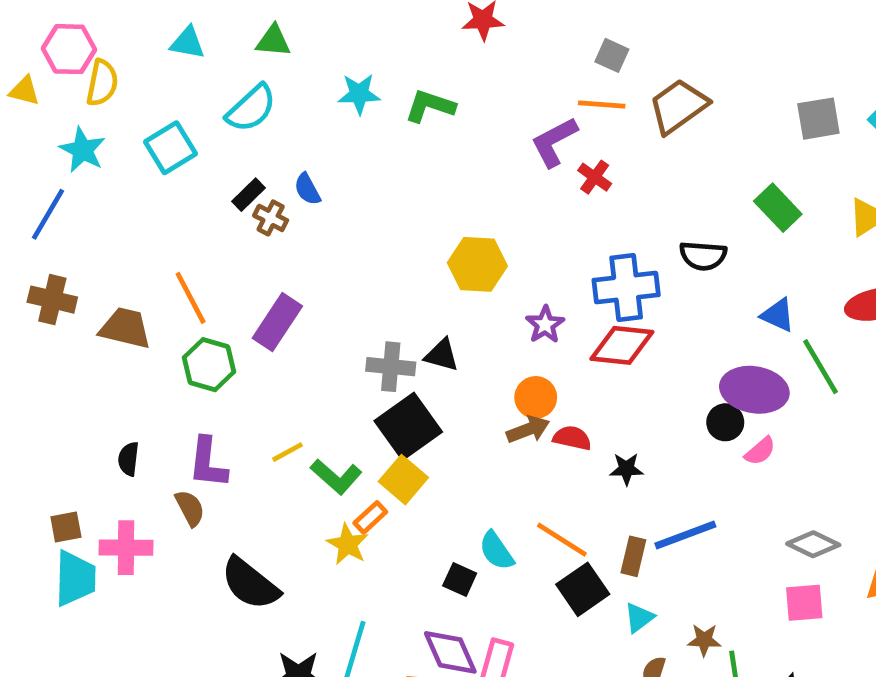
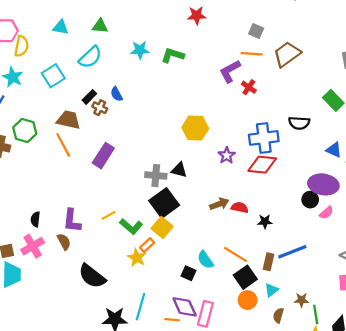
brown trapezoid: (125, 328) -> (68, 120), moved
green hexagon: (209, 365) -> (25, 131), moved
orange circle: (536, 397) -> (248, 300), moved
pink cross: (126, 548) -> (33, 246), moved, turned -30

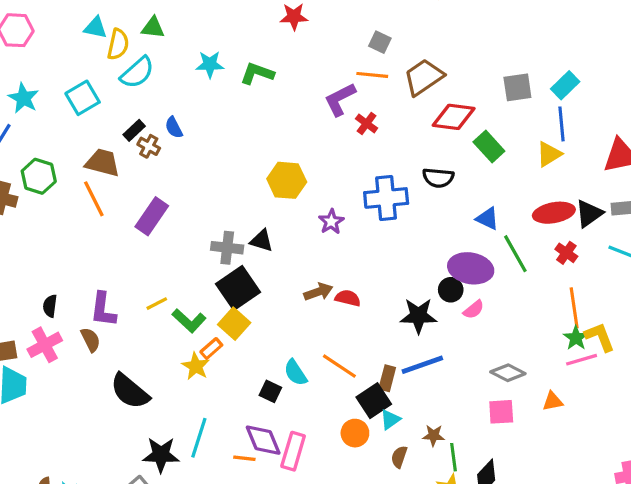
yellow semicircle: (21, 46) -> (118, 44), moved
red diamond: (262, 165) -> (454, 117), moved
black star: (265, 222) -> (418, 316), moved, size x1.6
black square: (245, 277) -> (374, 401), moved

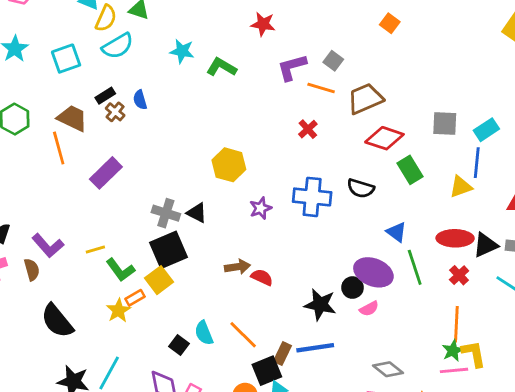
purple L-shape: (340, 99) -> (292, 67), moved
purple L-shape: (103, 310) -> (48, 246), turned -60

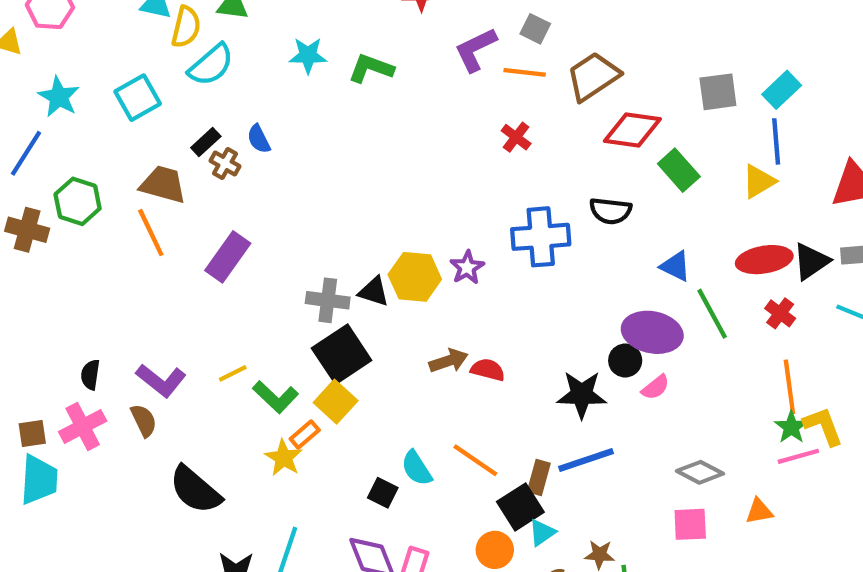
yellow hexagon: (229, 165) -> (415, 277), moved

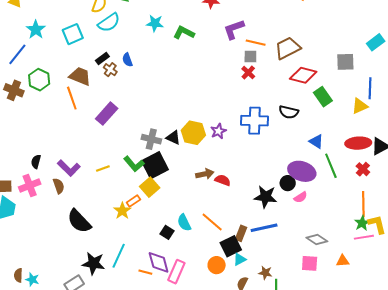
gray square: (535, 29) -> (250, 57), moved, turned -32
cyan rectangle: (782, 90) -> (376, 42), moved
green L-shape: (276, 397) -> (134, 164), moved

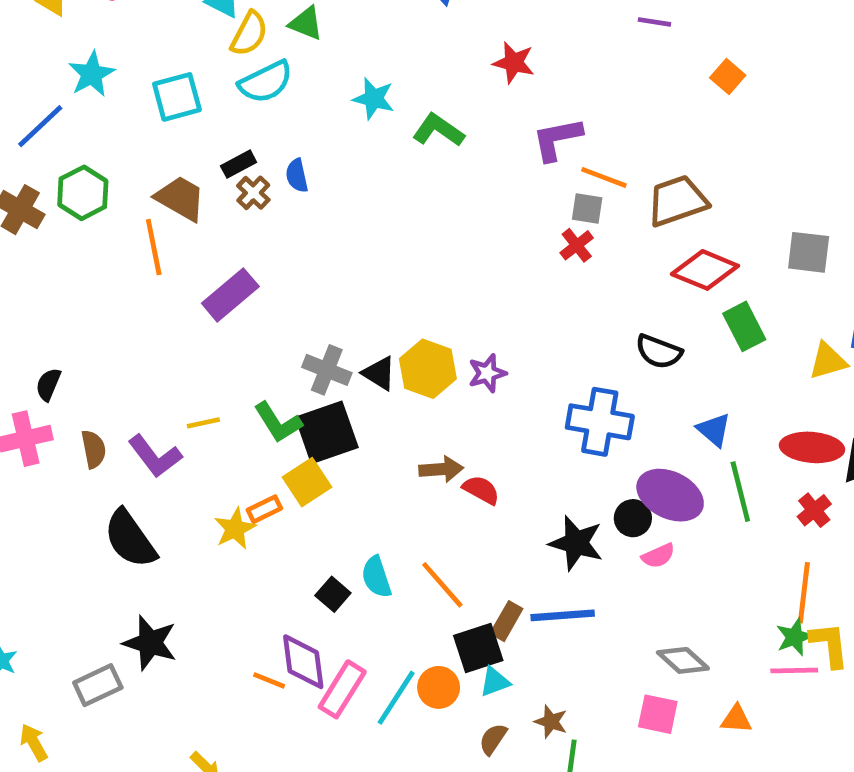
blue cross: (255, 121) -> (600, 422), moved
purple L-shape: (69, 168) -> (155, 456), moved
cyan line: (119, 256) -> (396, 698), moved

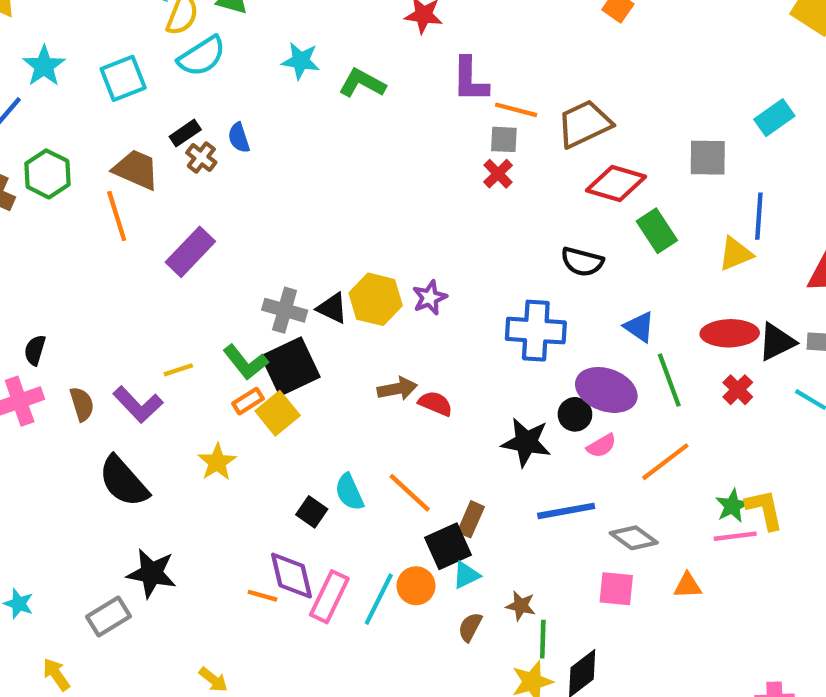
purple L-shape: (557, 139) -> (470, 80), turned -72
orange rectangle: (264, 509) -> (248, 401), moved
orange line: (804, 593) -> (665, 462), moved, turned 52
blue line: (563, 615) -> (566, 511), moved

